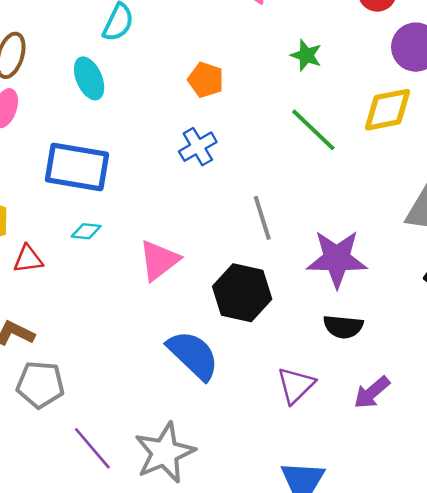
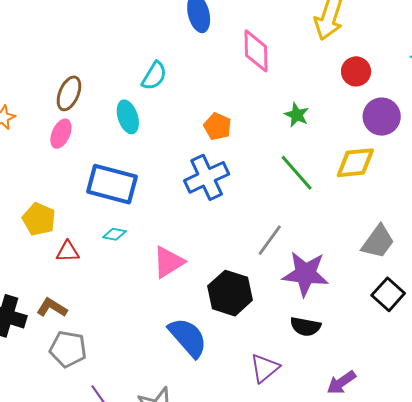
blue cross: (198, 147) -> (207, 177), size x1.5
gray line: (262, 218) -> (270, 240), moved, turned 48
purple arrow: (372, 392) -> (341, 383), moved

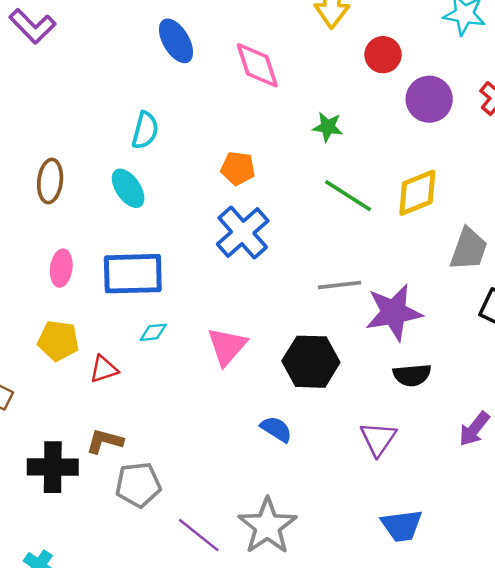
pink ellipse: (61, 134) -> (61, 268), moved
yellow diamond: (355, 163) -> (417, 193), moved
gray line: (270, 240) -> (340, 285), turned 64
blue semicircle: (188, 337) -> (276, 429), size x0.6

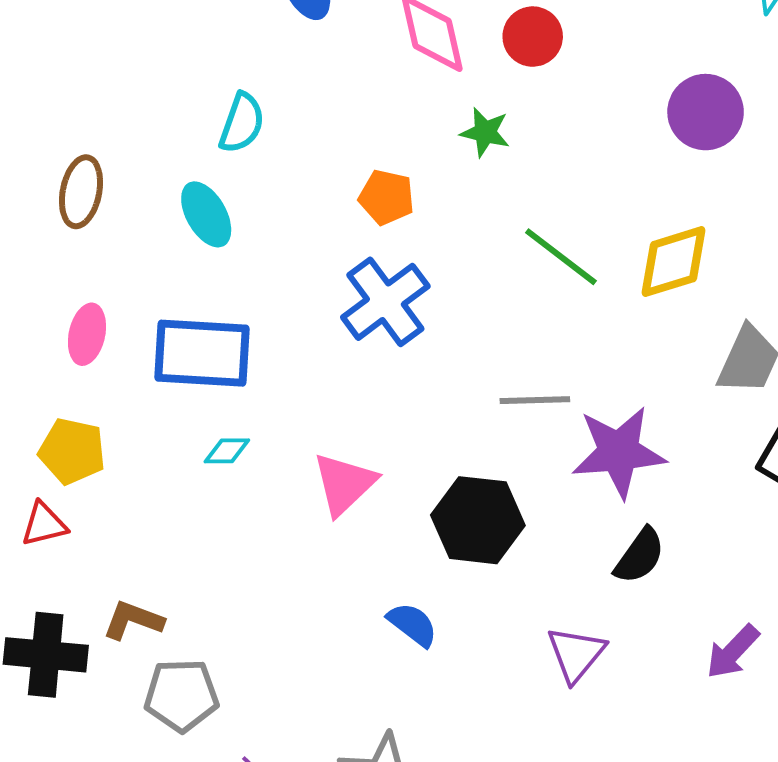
red circle: (383, 55) -> (533, 37), moved
green star: (328, 127) -> (485, 132), moved
red triangle: (104, 369) -> (44, 524), moved
black semicircle: (412, 375) -> (640, 556), turned -54

